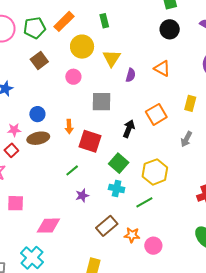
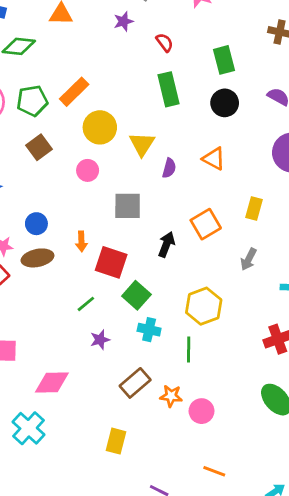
green rectangle: (104, 21) -> (169, 89), moved, size x1.6
green square: (119, 163) -> (136, 295), moved
green line: (144, 202) -> (189, 349), turned -60

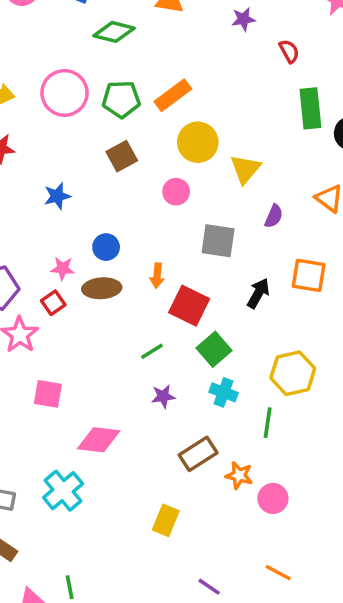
green rectangle: (169, 89) -> (310, 108), moved
purple semicircle: (169, 168) -> (274, 216), moved
orange square: (206, 224) -> (309, 275), turned 32

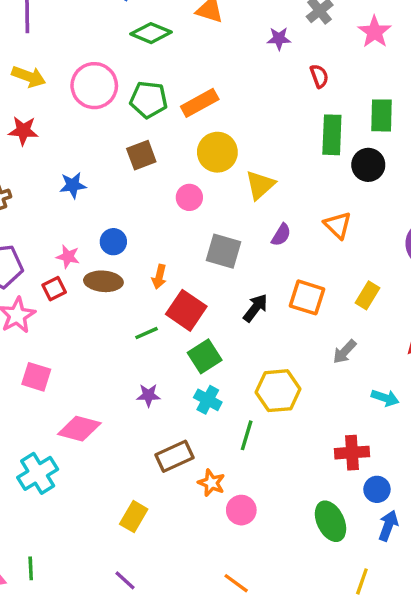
green line: (152, 351) -> (147, 333), moved
purple line: (209, 587) -> (125, 580), moved

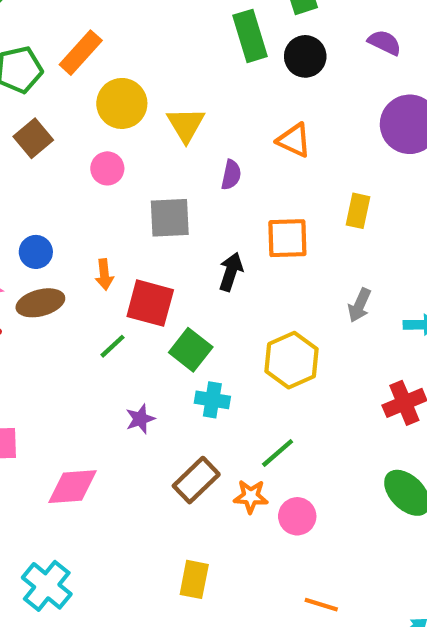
gray arrow: (345, 352) -> (359, 305), moved
green line: (247, 435) -> (278, 453), moved, turned 52
cyan cross: (38, 473) -> (47, 586), moved
yellow rectangle: (134, 517) -> (194, 579), moved

